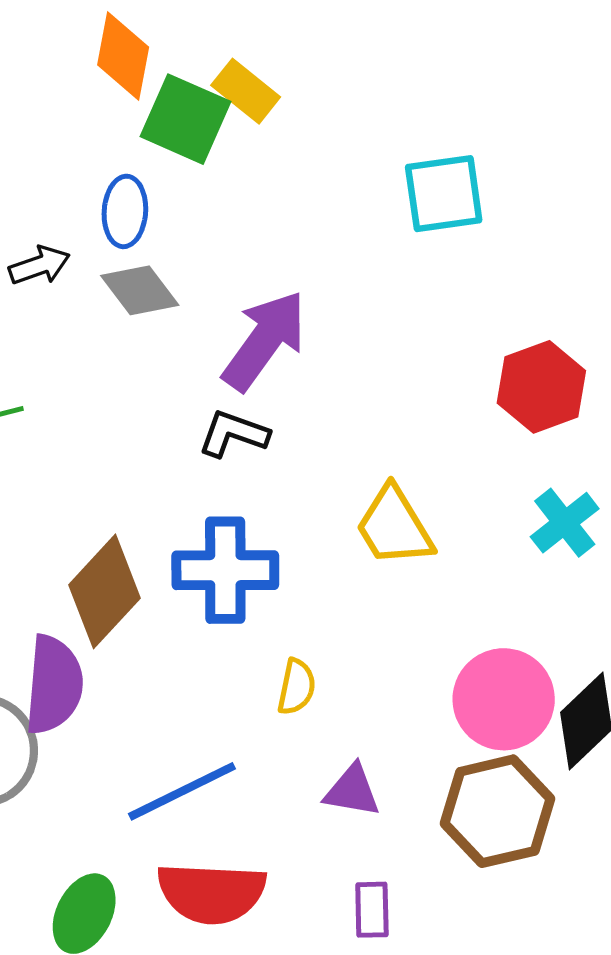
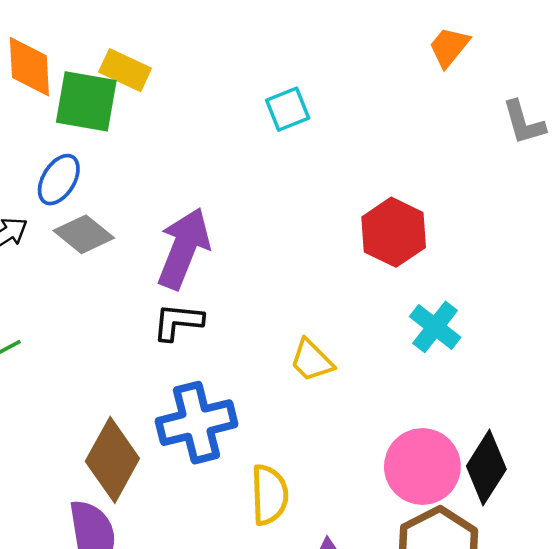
cyan square: (444, 194) -> (288, 109), size x0.7
blue ellipse: (125, 211) -> (59, 180), turned 42
yellow trapezoid: (394, 527) -> (312, 360), size x0.7
yellow semicircle: (296, 687) -> (269, 495), size x1.4

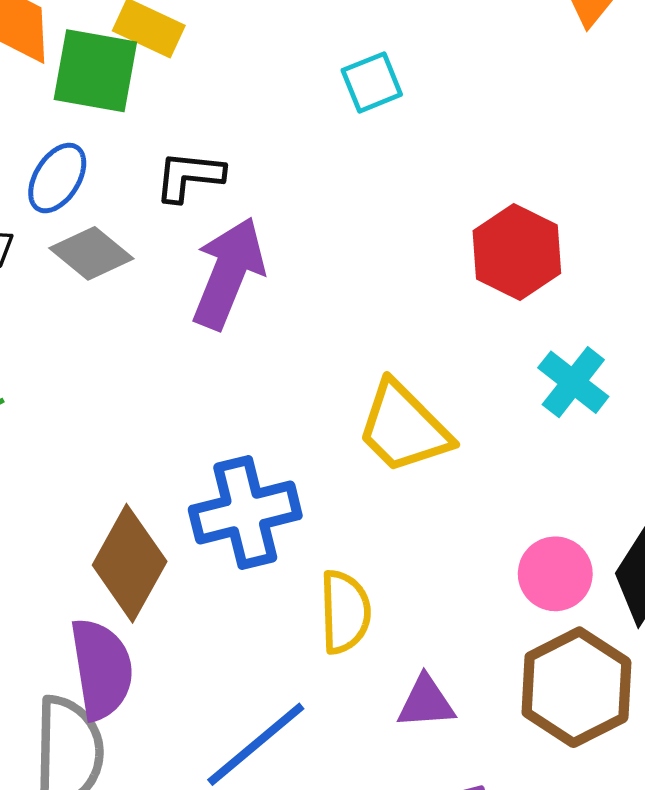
black L-shape: (178, 322) -> (189, 176), moved
yellow trapezoid: (312, 360) -> (404, 428), size x1.6
pink circle: (422, 467) -> (555, 574), size x0.7

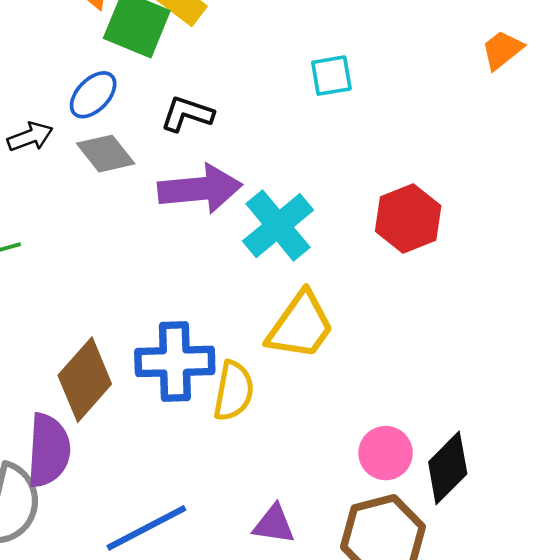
purple arrow: (228, 273) -> (200, 189), turned 50
cyan cross: (573, 382) -> (278, 226), moved, size x1.4
yellow trapezoid: (404, 428) -> (300, 326), turned -112
yellow semicircle: (345, 612) -> (234, 391), moved

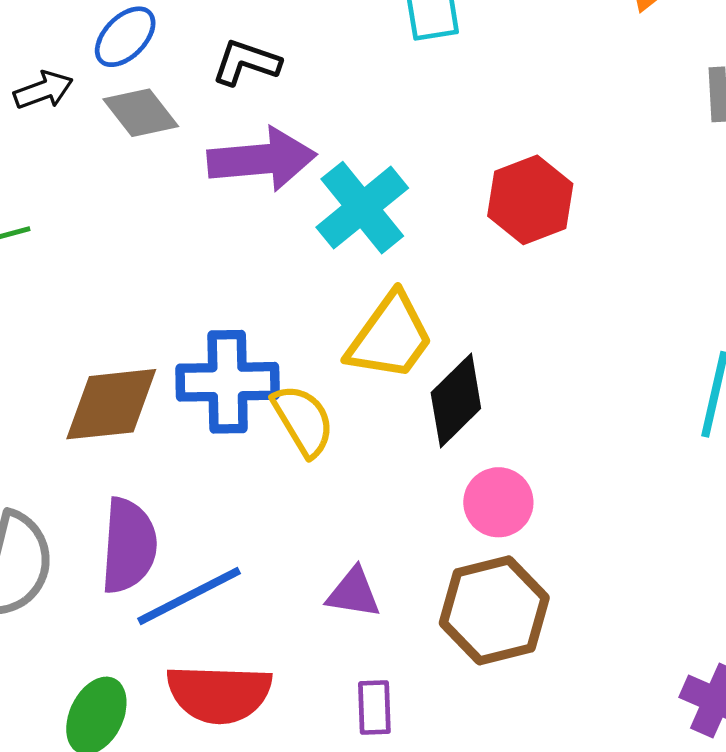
brown diamond: (85, 380) -> (111, 404), turned 42
yellow semicircle: (234, 391) -> (303, 420), turned -42
purple semicircle: (48, 450) -> (129, 546), moved
black diamond: (448, 468) -> (456, 401), moved

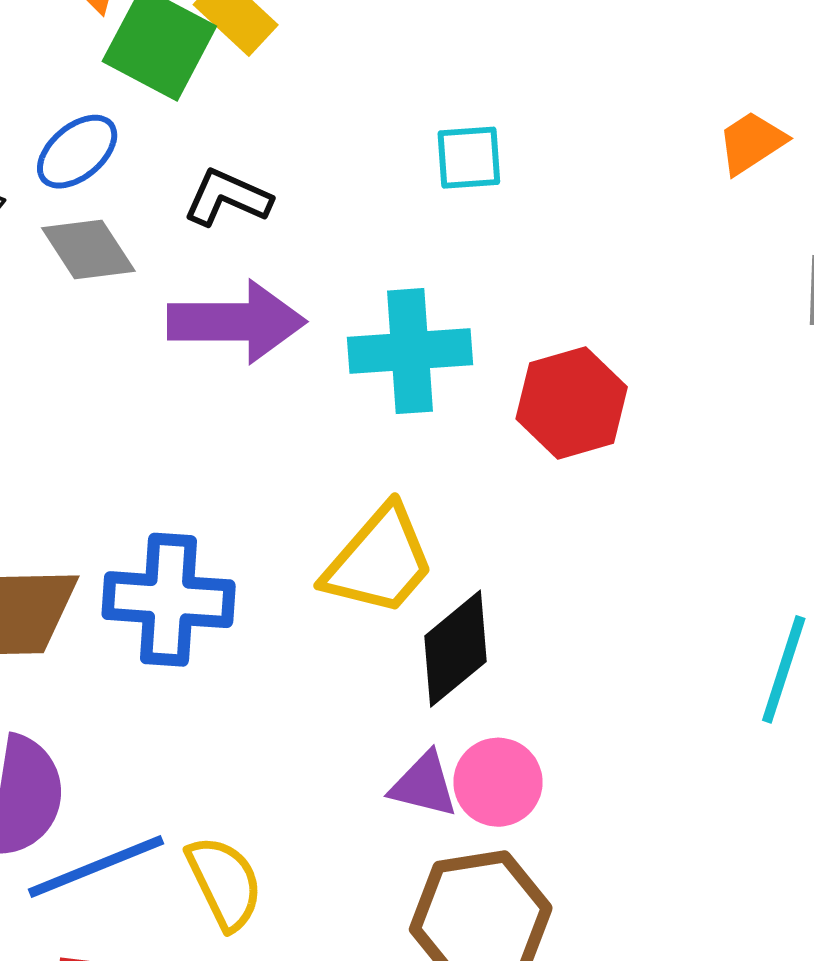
cyan cross: (362, 208) -> (410, 351), moved, turned 30
yellow semicircle: (303, 420) -> (224, 883), moved
purple triangle: (354, 593) -> (424, 785), moved

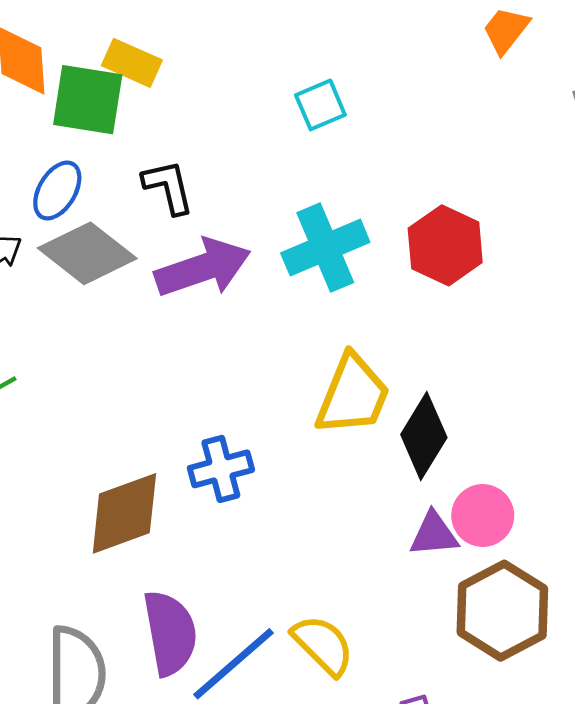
black L-shape: (227, 198) -> (168, 187), turned 72
gray diamond: (88, 250) -> (87, 253), size x1.4
blue cross: (169, 600) -> (221, 469), size x0.7

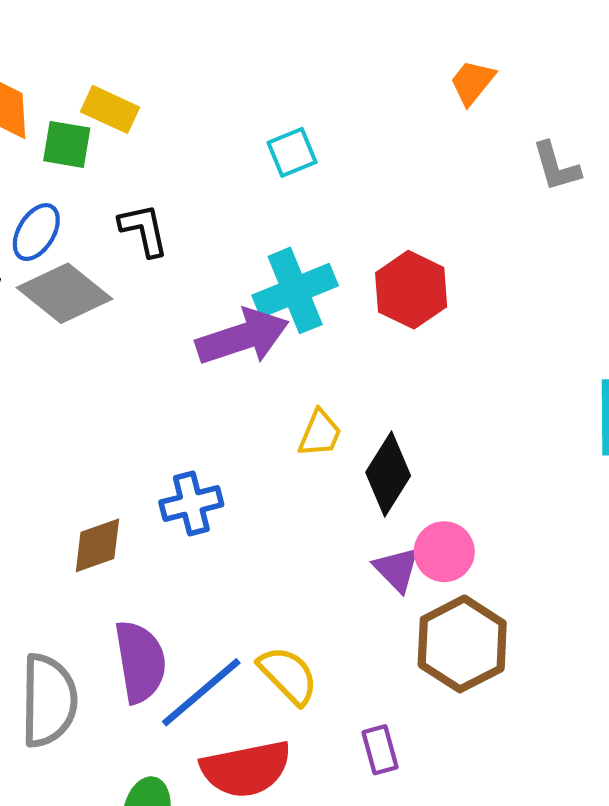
green square: (88, 100) -> (67, 144), size x0.7
purple arrow: (203, 268) -> (242, 337), moved
yellow trapezoid: (353, 395) -> (320, 433), size x0.6
brown diamond: (124, 513) -> (97, 545), size x0.7
purple triangle: (434, 534) -> (397, 569), turned 50

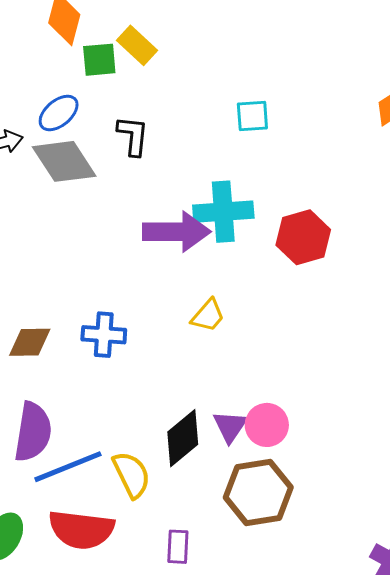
green square: (67, 144) -> (99, 60), turned -33
black diamond: (388, 474) -> (183, 438), moved

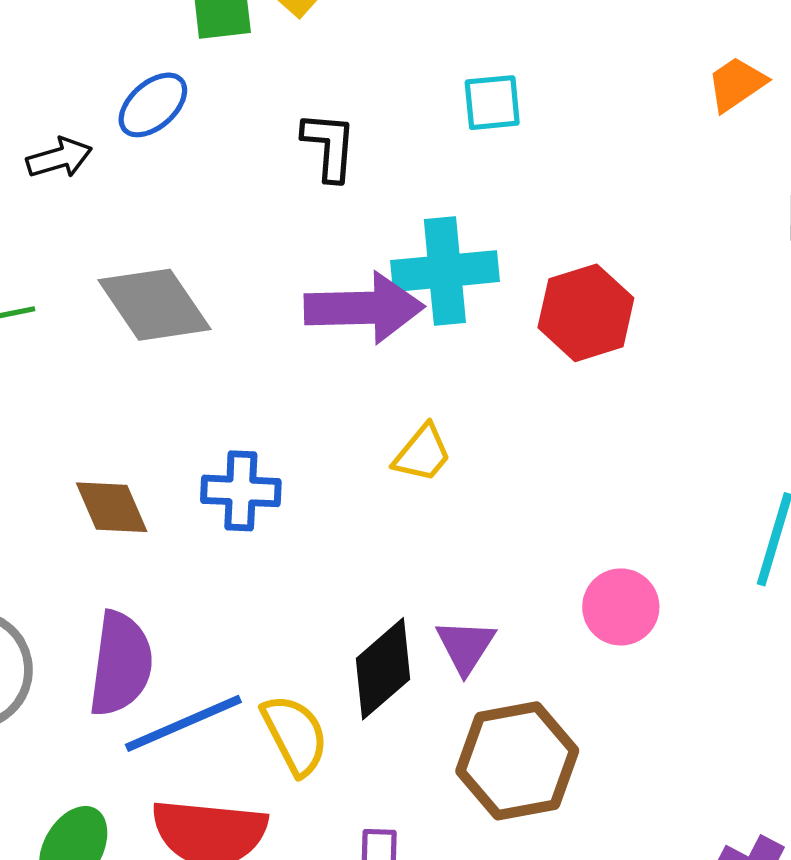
black L-shape: (133, 136) -> (329, 146), moved
gray diamond: (64, 161) -> (154, 305), moved
brown diamond: (30, 342) -> (112, 507), turned 69
pink circle: (267, 425) -> (621, 607), moved

